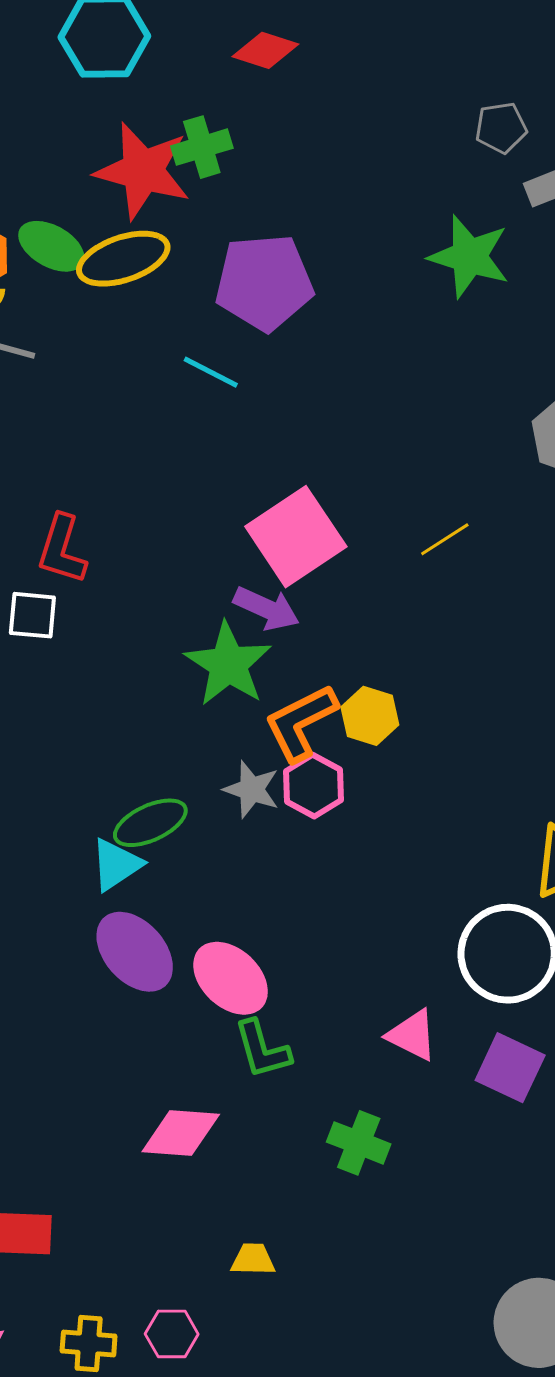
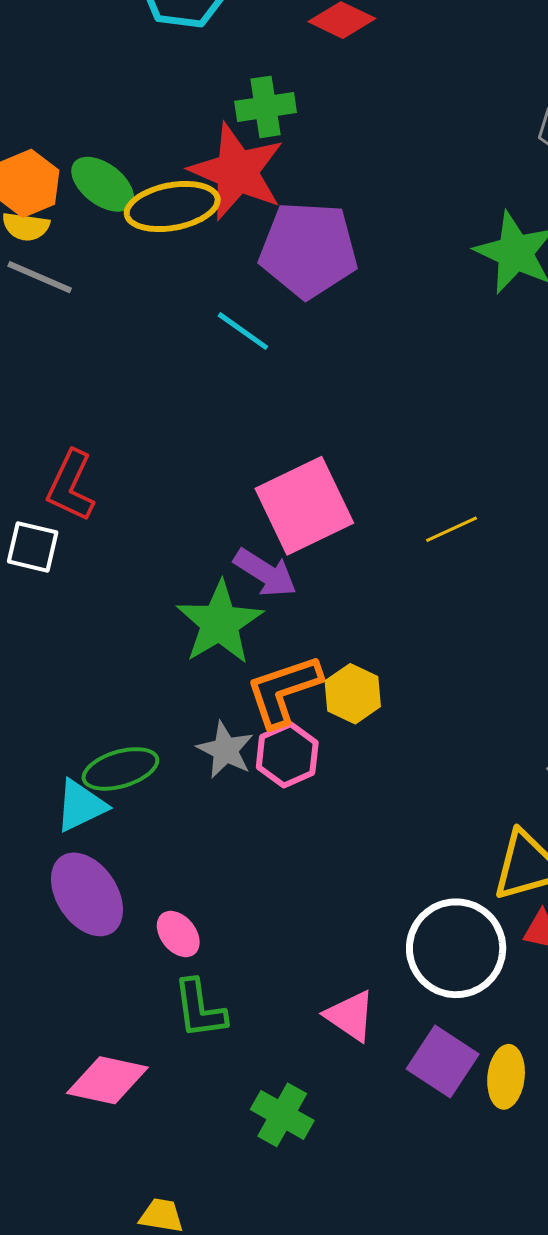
red star: (143, 171) -> (237, 171), moved
pink ellipse: (231, 978) -> (178, 934), size x0.6

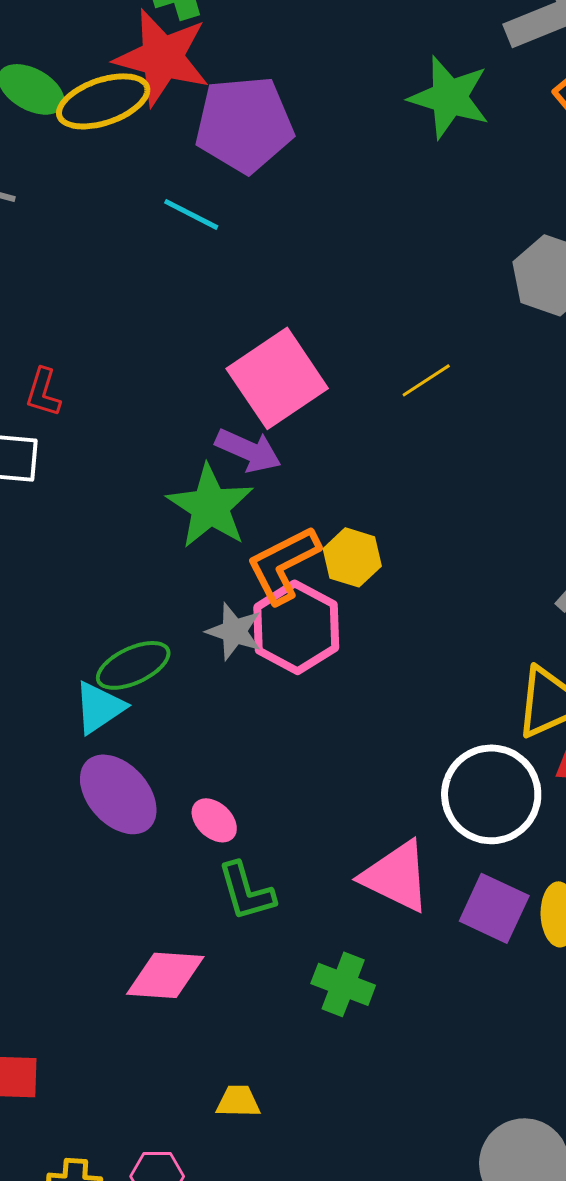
red L-shape: (71, 486) -> (43, 392), size x0.7
pink hexagon: (287, 755) -> (296, 627), size x1.4
pink triangle: (350, 1016) -> (396, 876), size x1.4

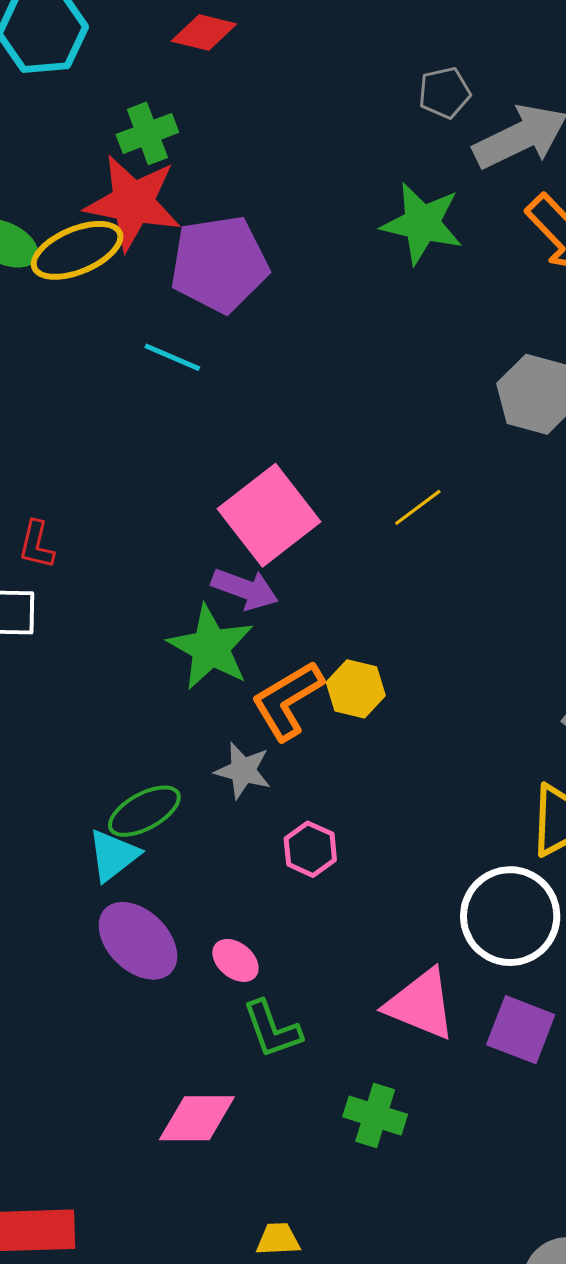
pink hexagon: (296, 627) -> (310, 849), moved, size x0.6

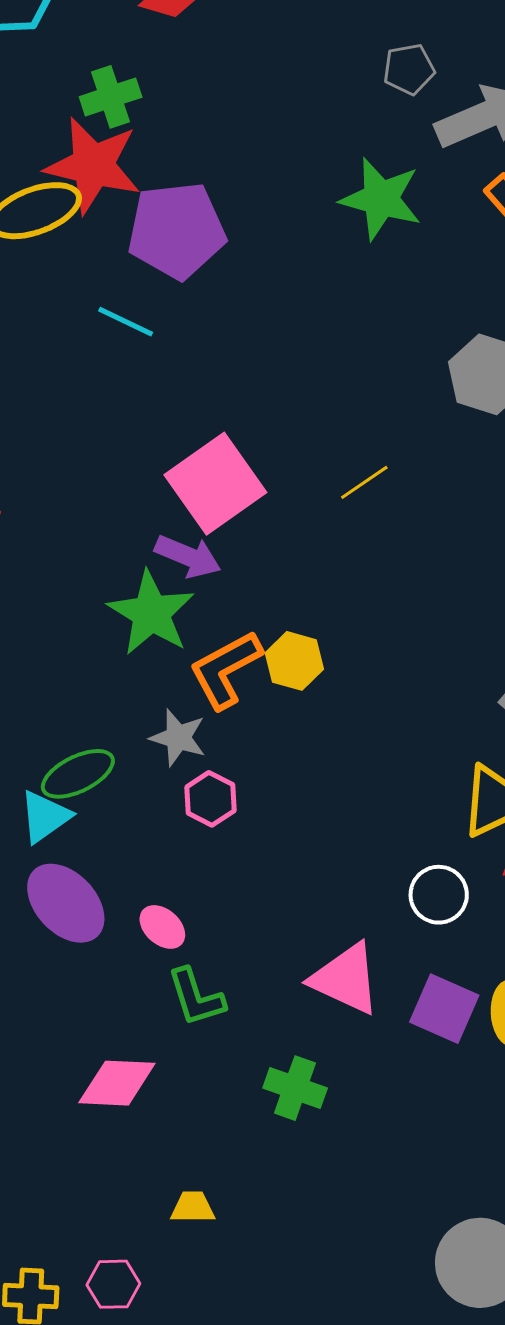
pink hexagon: (310, 849) -> (210, 799), moved
white circle: (510, 916) -> (439, 895), size x0.6

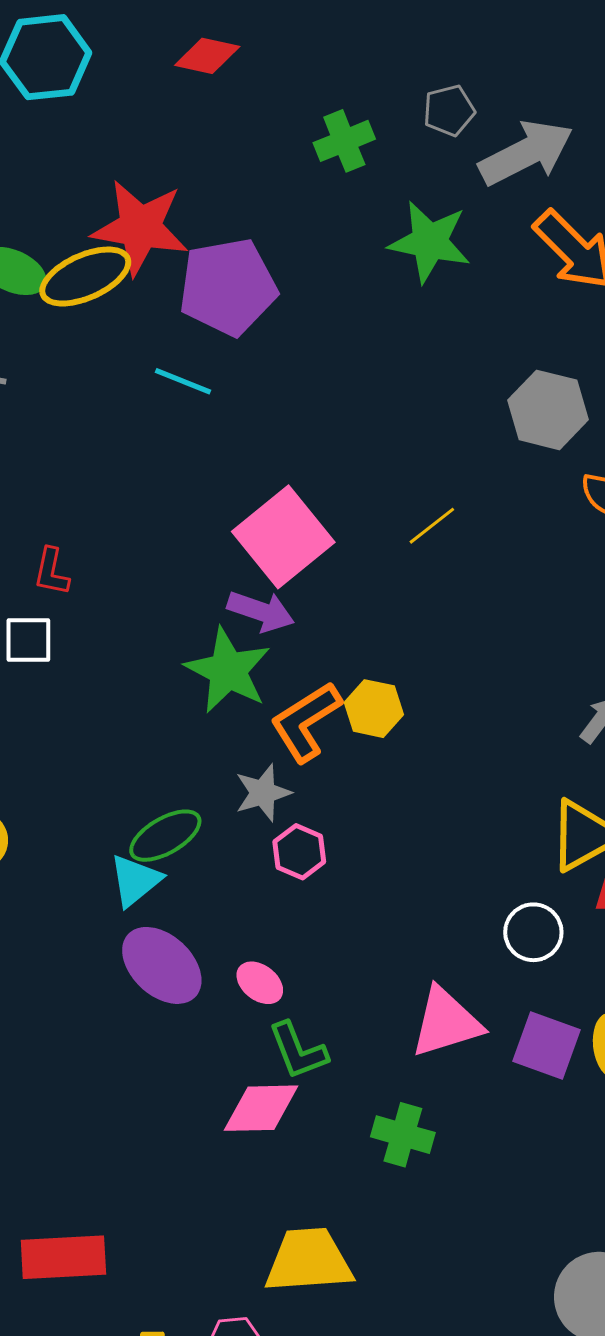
green cross: (111, 97) -> (344, 141), moved
gray star: (178, 738) -> (263, 793), turned -30
pink triangle: (346, 979) -> (446, 1022), turned -38
pink diamond: (117, 1083) -> (261, 1108), moved
yellow trapezoid: (193, 1207) -> (309, 1261), size x2.0

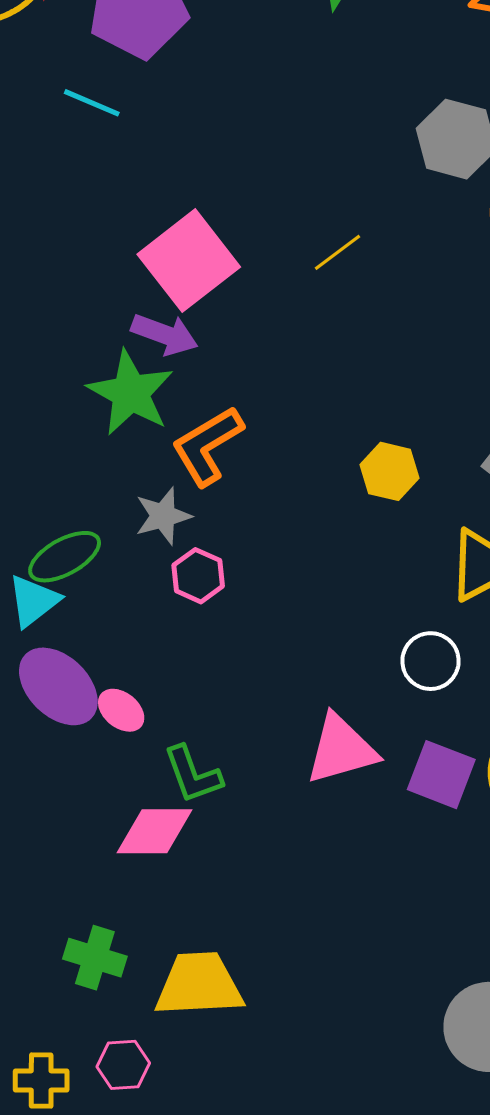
yellow hexagon: (374, 709) -> (390, 471), moved
pink ellipse: (260, 983) -> (121, 710), moved
green cross: (403, 1135) -> (95, 958), moved

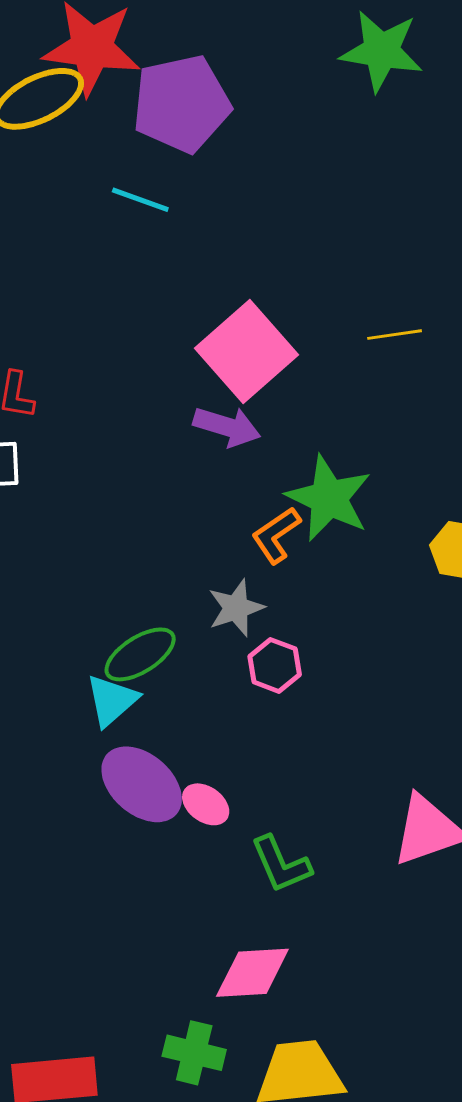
yellow line: (337, 252) -> (395, 335), turned 32
green star: (131, 393) -> (329, 498), moved
orange L-shape: (207, 446) -> (276, 535), size x0.7
pink diamond: (154, 831) -> (252, 973), moved

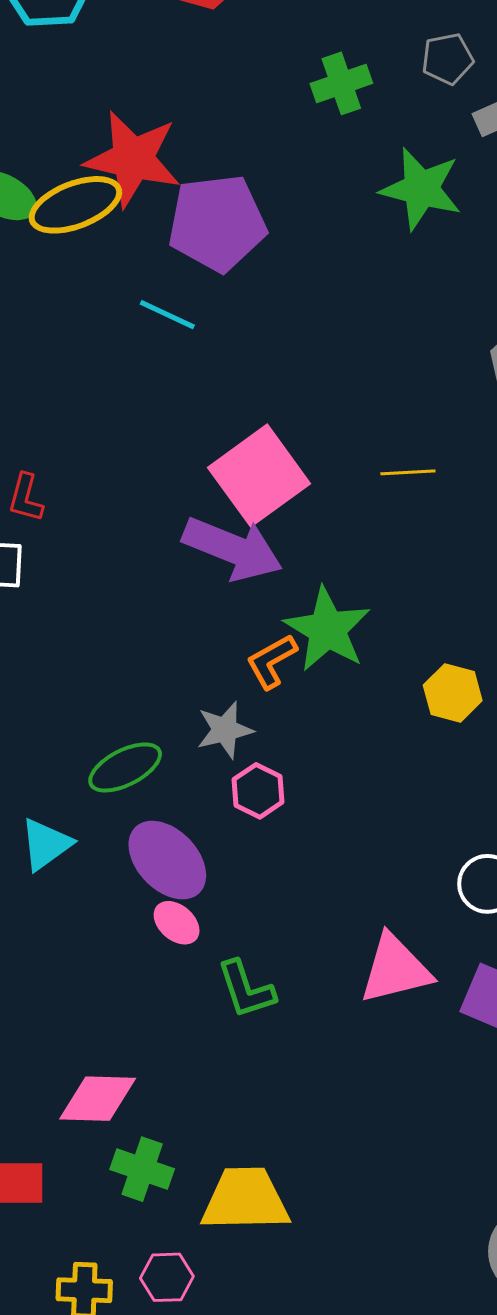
purple arrow: (227, 427) -> (233, 549), size x1.5
cyan triangle: (112, 700) -> (46, 844), moved
purple ellipse: (142, 784) -> (167, 860), moved
pink diamond: (252, 973) -> (98, 1099), moved

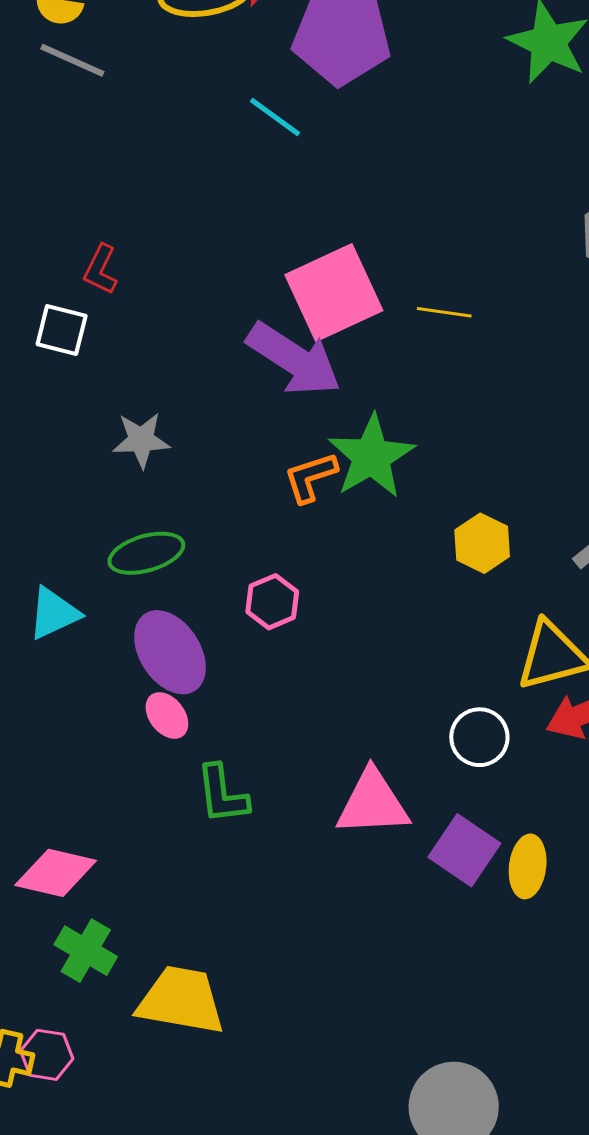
yellow line: (408, 472) -> (444, 312), moved
gray star: (225, 730) -> (141, 440), moved
pink hexagon: (167, 1277) -> (47, 1055), moved

